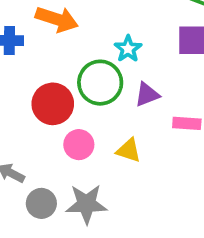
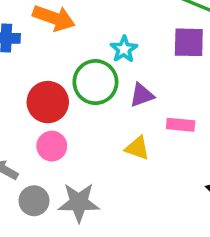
pink circle: (79, 145) -> (52, 146), moved
yellow triangle: (129, 150) -> (137, 148), moved

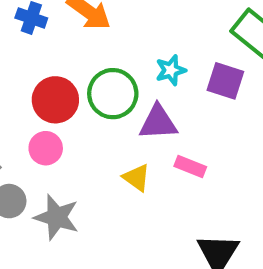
cyan star: (124, 49) -> (171, 70), moved
purple triangle: (142, 95) -> (158, 122), size x1.4

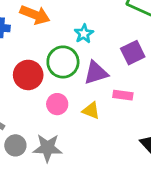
cyan star: (171, 70) -> (84, 34), moved
purple square: (225, 81) -> (133, 53), moved, turned -30
pink circle: (46, 148) -> (57, 104), moved

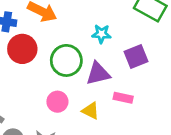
cyan star: (84, 34) -> (101, 34), moved, turned 30
red circle: (28, 75) -> (22, 49), moved

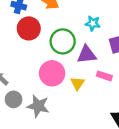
pink circle: (57, 102) -> (52, 73), size x1.5
yellow triangle: (90, 111) -> (77, 83), turned 32

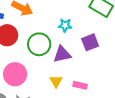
pink circle: (52, 73) -> (15, 74), moved
pink rectangle: (104, 76) -> (80, 85), moved

